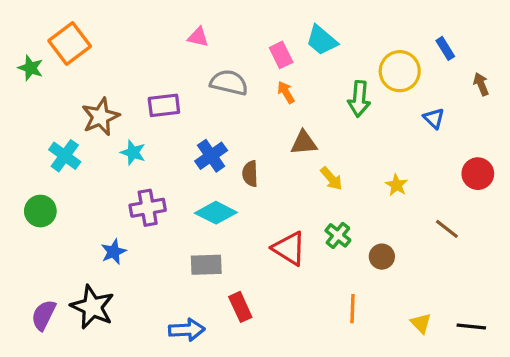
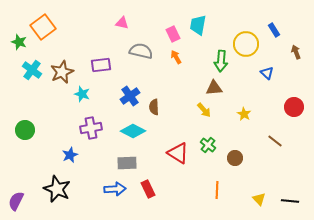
cyan trapezoid: (322, 40) -> (198, 25), turned 60
brown triangle: (304, 143) -> (214, 88), moved
cyan cross: (65, 156) -> (32, 70), moved
purple semicircle: (44, 315) -> (16, 201), moved
blue arrow: (187, 330) -> (115, 189), moved

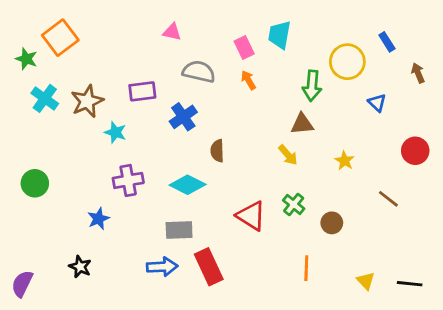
blue cross: (130, 96) -> (183, 117), moved
black star: (57, 189) -> (80, 267), size x0.6
red rectangle: (148, 189) -> (209, 267), size x1.4

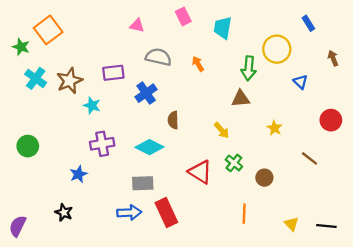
blue rectangle: (387, 42) -> (308, 23), moved
pink rectangle: (244, 48) -> (183, 16), moved
yellow arrow: (288, 155) -> (222, 130), moved

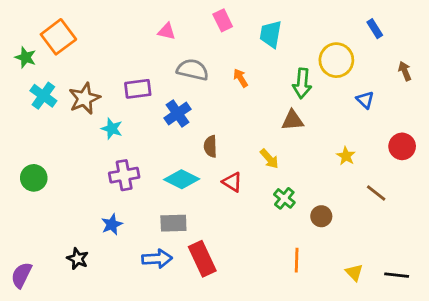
yellow star: (275, 128) -> (346, 156), moved
red triangle: (200, 172) -> (232, 182), moved, size x0.7
blue star: (78, 174) -> (112, 224), moved

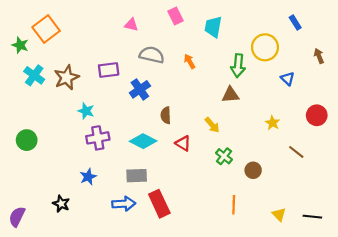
cyan star: (112, 129) -> (86, 111), moved

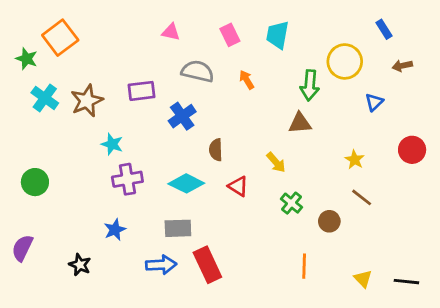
pink rectangle: (175, 16) -> (230, 35), moved
brown arrow: (319, 56) -> (402, 66), moved, turned -80
blue triangle: (288, 79) -> (374, 102), turned 32
brown line: (296, 152) -> (362, 197), moved
purple semicircle: (17, 217) -> (22, 248), moved

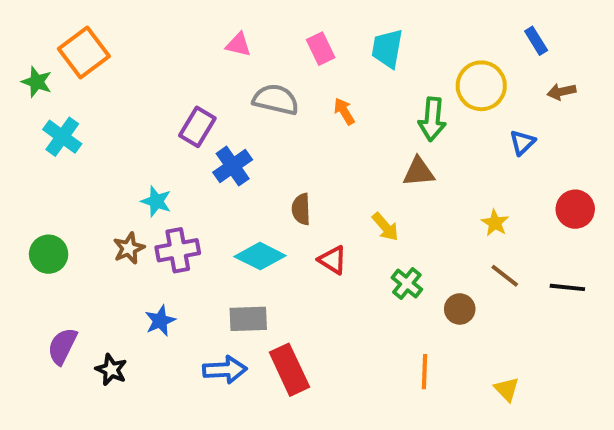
purple rectangle: (142, 91) -> (197, 127), turned -52
brown star: (87, 101) -> (129, 248), moved, size x0.7
blue cross: (182, 116) -> (233, 166), moved
purple semicircle: (22, 248) -> (62, 346), moved
black line: (406, 282) -> (567, 287), moved

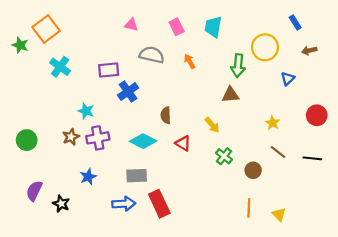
purple rectangle: (197, 127) -> (109, 70), turned 54
cyan cross: (62, 137) -> (60, 67), moved
orange line: (424, 372) -> (249, 208), moved

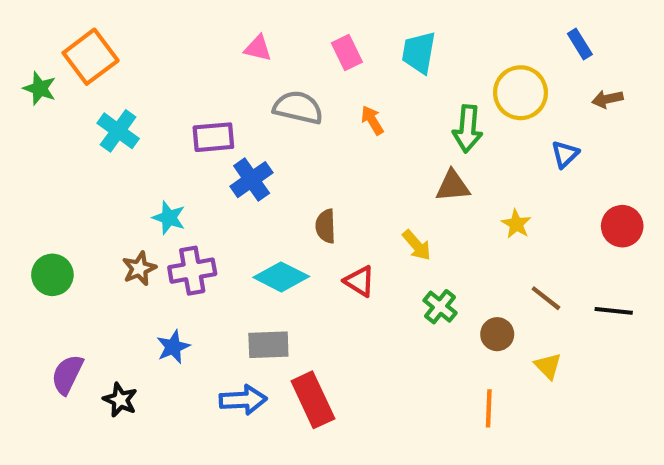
yellow star: (273, 123) -> (516, 224), moved
yellow triangle: (279, 214) -> (548, 366), moved

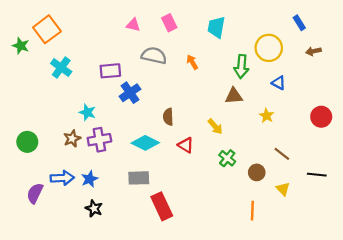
pink rectangle: (347, 52) -> (169, 23), moved
blue triangle: (565, 154) -> (279, 83), moved, turned -48
black line: (614, 311) -> (317, 175), moved
black star: (120, 400) -> (94, 209), moved
blue arrow: (243, 400) -> (62, 178), moved

